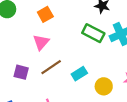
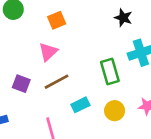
green rectangle: (93, 33) -> (110, 72), moved, turned 40
cyan rectangle: (79, 74) -> (80, 105), moved

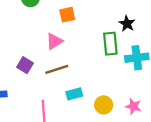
green rectangle: (110, 72) -> (110, 44), moved

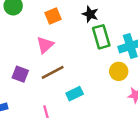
black star: (127, 24) -> (90, 14), moved
yellow circle: (104, 105) -> (119, 71), moved

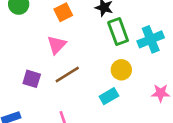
yellow circle: (119, 71) -> (121, 70), moved
cyan rectangle: (75, 94) -> (109, 96), moved

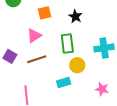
green rectangle: (118, 32) -> (67, 44), moved

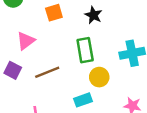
pink triangle: (34, 36) -> (26, 41), moved

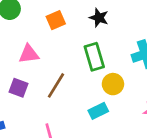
pink triangle: (26, 41) -> (29, 54), turned 36
brown line: (47, 72) -> (56, 85), turned -30

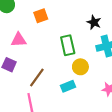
black star: (99, 18) -> (94, 22), moved
brown line: (56, 85) -> (37, 77), moved

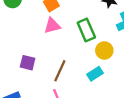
pink triangle: (19, 40) -> (52, 26), moved

